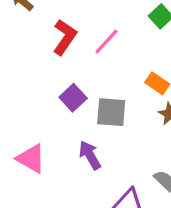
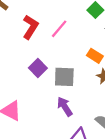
purple arrow: (90, 155) -> (65, 107), moved

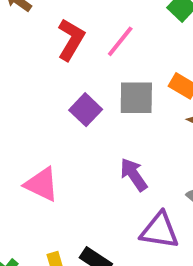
gray square: (64, 77) -> (136, 98), moved

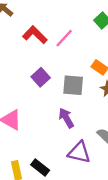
red L-shape: (71, 39) -> (35, 35), turned -80
gray square: (136, 98) -> (73, 85), moved

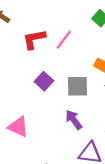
red L-shape: (35, 35) -> (34, 39), turned -50

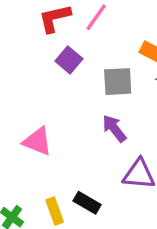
purple square: (44, 81) -> (69, 60), moved

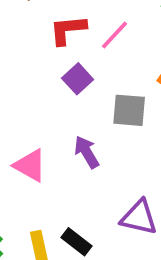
purple arrow: (114, 128) -> (87, 152), moved

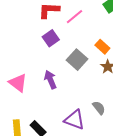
gray square: (129, 110) -> (77, 60), turned 30

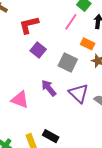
pink line: (74, 17) -> (71, 22), moved
purple triangle: (75, 120) -> (79, 93), moved, turned 40

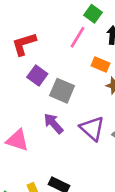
gray square: (68, 62) -> (62, 91), moved

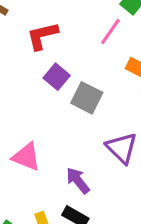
purple arrow: (53, 123) -> (78, 181), moved

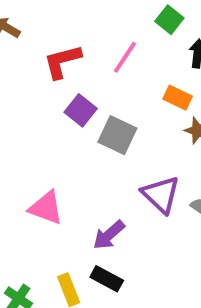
pink line: (110, 32) -> (125, 57), moved
purple arrow: (78, 181) -> (109, 235), turned -92

